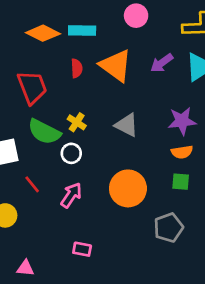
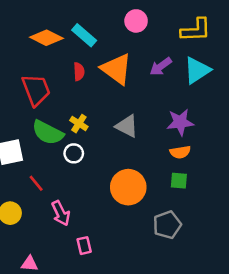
cyan rectangle: (82, 30) -> (84, 35), turned 40
pink arrow: (71, 195) -> (61, 213), moved, turned 120
pink rectangle: (82, 249) -> (84, 246), turned 66

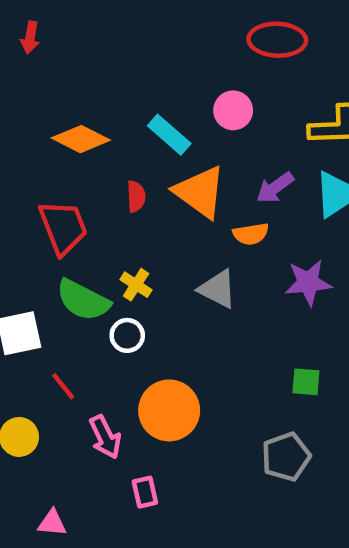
cyan rectangle: (84, 35) -> (169, 135), moved
orange semicircle: (180, 152) -> (251, 234), moved
orange circle: (128, 187) -> (169, 410), moved

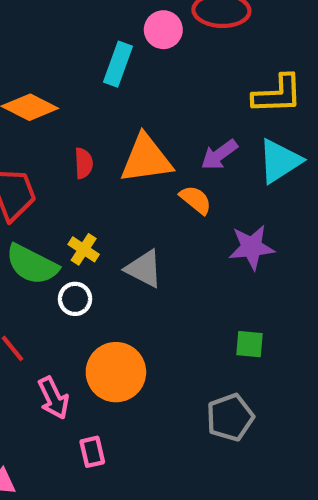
pink circle: (233, 110) -> (163, 30), moved
cyan rectangle: (169, 135) -> (118, 64), moved, turned 69
orange triangle: (200, 192) -> (146, 159), turned -44
orange semicircle: (251, 234) -> (196, 200), turned -132
gray triangle: (218, 289) -> (144, 269), moved

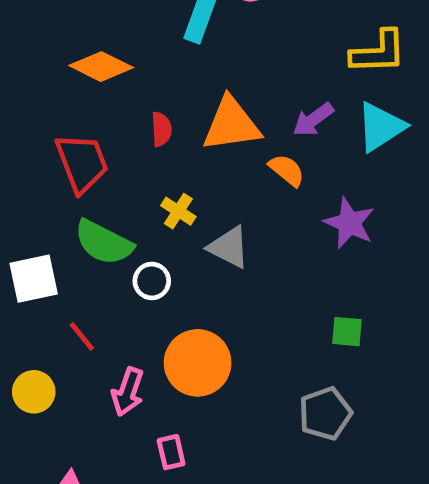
purple star: (252, 247) -> (349, 223), turned 30
yellow cross: (84, 249) -> (178, 211), moved
pink arrow: (53, 398) -> (128, 392), turned 45

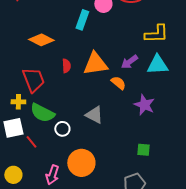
cyan triangle: (381, 127) -> (157, 65), turned 30
yellow cross: (178, 211) -> (18, 102), moved, turned -32
red line: (82, 336) -> (31, 142), moved

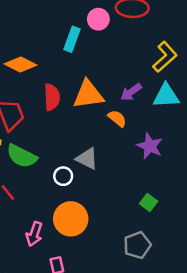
yellow L-shape: (156, 34) -> (165, 57), turned -40
red semicircle: (66, 66) -> (52, 97), size x1.5
white circle: (62, 129) -> (63, 176), moved
green square: (143, 150) -> (149, 203), turned 32

